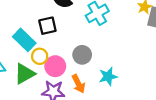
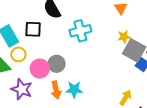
pink circle: (55, 66) -> (40, 69), moved
orange arrow: (78, 84) -> (56, 90), moved

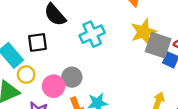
yellow star: (124, 37) -> (143, 32), size x1.6

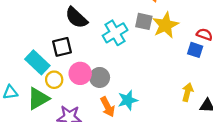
gray square: (158, 45) -> (144, 21), moved, size x0.7
pink circle: (54, 86) -> (80, 73), moved

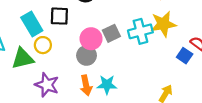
gray square: (144, 21) -> (111, 33), moved, turned 36
cyan cross: (115, 33) -> (140, 31), moved
pink circle: (80, 73) -> (91, 39), moved

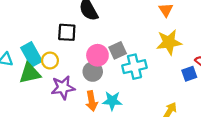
cyan rectangle: (32, 24) -> (32, 54), moved
cyan cross: (140, 31) -> (134, 67), moved
blue square: (185, 56) -> (189, 74), turned 35
purple star: (47, 85) -> (63, 88), moved, turned -30

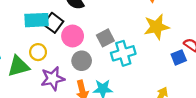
black square: (67, 32) -> (53, 23), turned 36
cyan rectangle: (32, 54) -> (37, 20), moved, turned -60
pink circle: (97, 55) -> (73, 36), moved

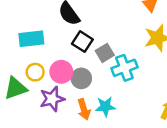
black square: (53, 23) -> (82, 42), moved
pink circle: (73, 36) -> (61, 72), moved

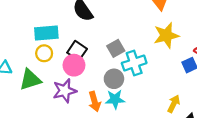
black square: (82, 42) -> (77, 51), moved
yellow circle: (35, 72) -> (44, 53), moved
gray circle: (81, 78) -> (114, 79), moved

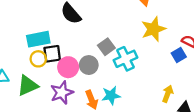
black square: (77, 51) -> (52, 54), moved, turned -36
gray circle: (114, 79) -> (89, 65), moved

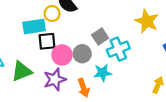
yellow star: (153, 29) -> (147, 21), turned -30
yellow circle: (38, 59) -> (52, 14), moved
cyan star: (111, 96) -> (103, 73), moved

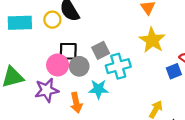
cyan rectangle: (34, 26) -> (20, 23), moved
black square: (47, 41) -> (68, 51), moved

